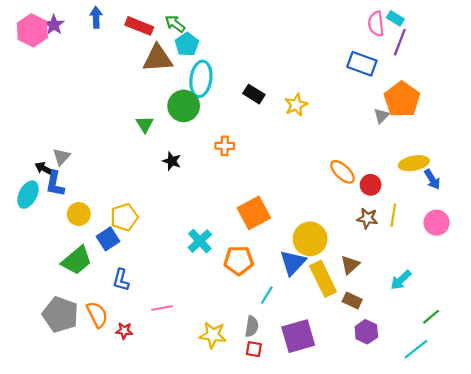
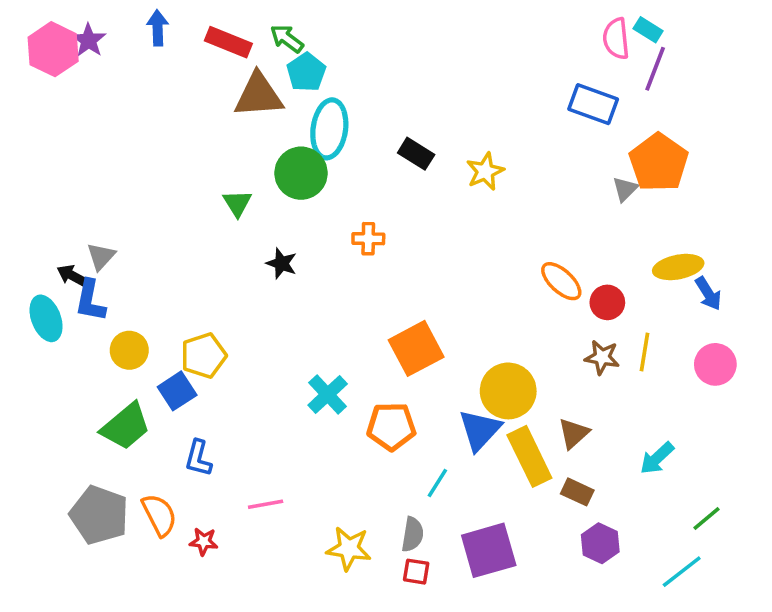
cyan ellipse: (28, 195) -> (46, 318), turned -48

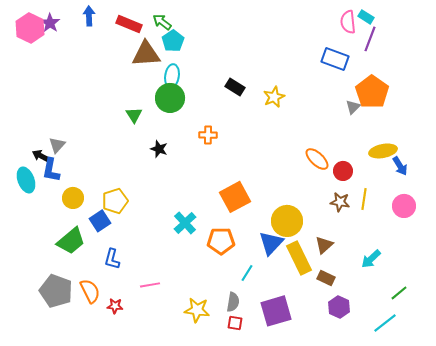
cyan ellipse: (329, 129) -> (172, 76), moved, size x0.7

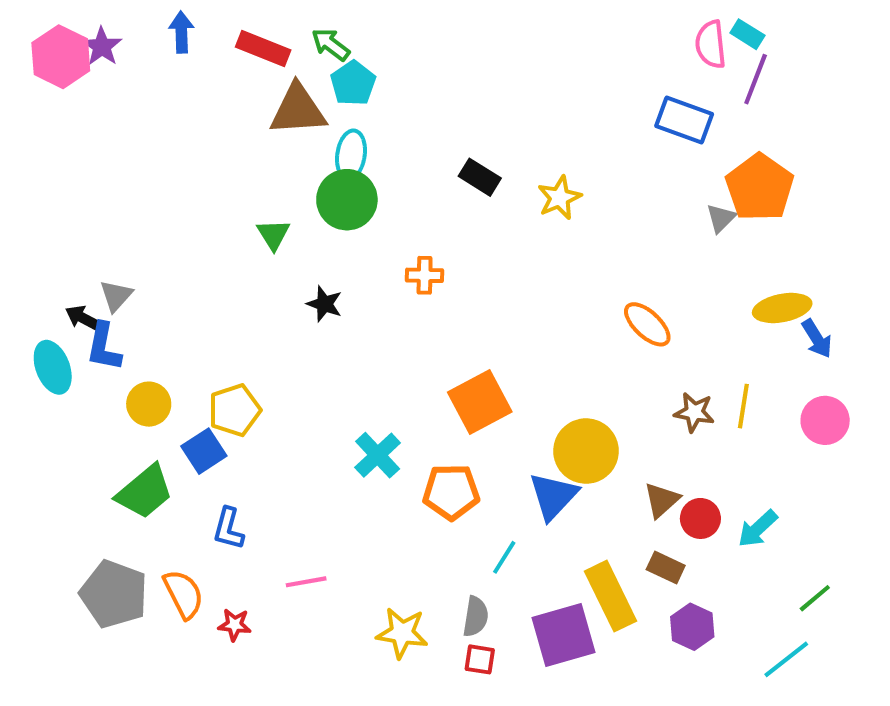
red circle: (343, 171) -> (700, 518), moved
yellow rectangle: (299, 258) -> (611, 596), moved

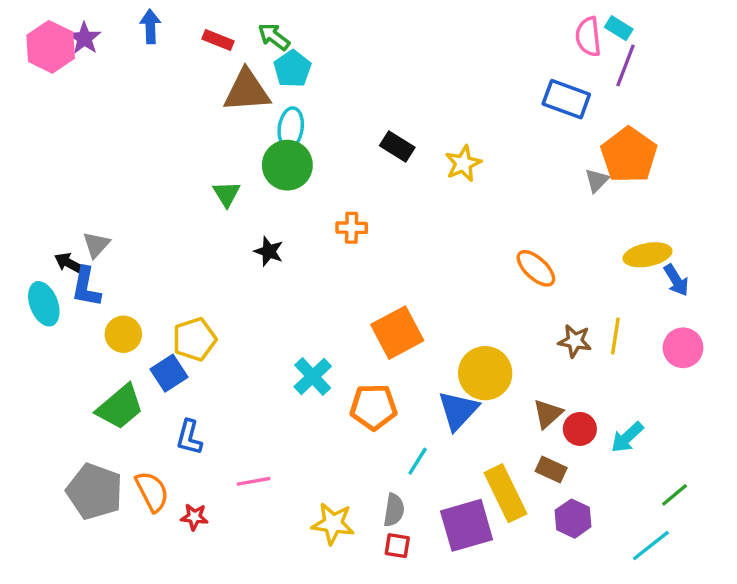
red rectangle: (263, 49) -> (218, 40), size x0.7

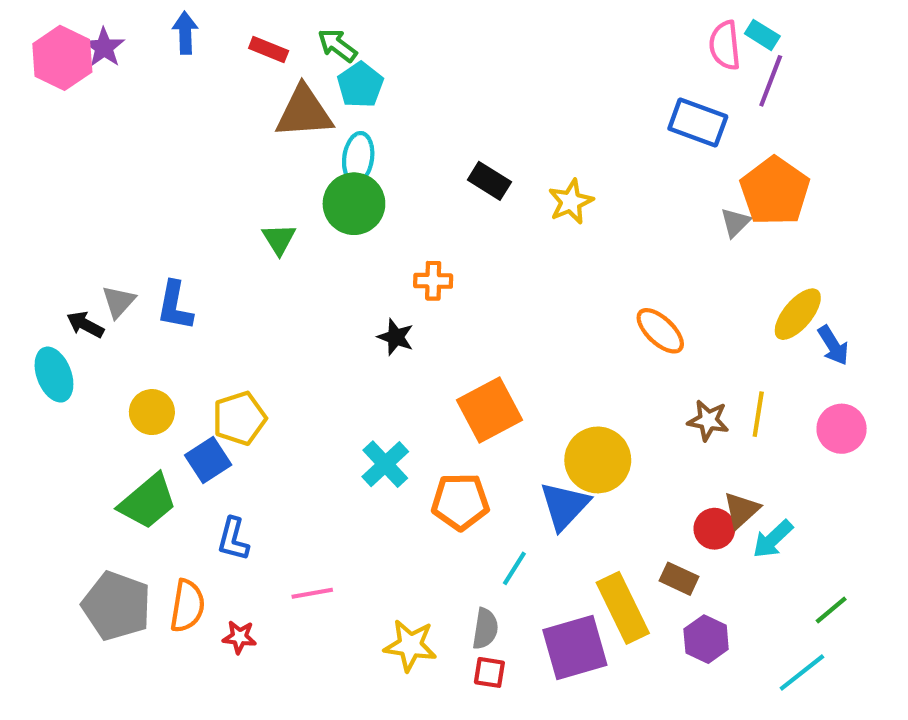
black star: (269, 251) -> (396, 337), moved
yellow ellipse: (647, 255) -> (798, 314), turned -39
blue L-shape: (86, 287) -> (175, 306), moved
brown triangle: (548, 414) -> (742, 510), moved
orange semicircle: (152, 491) -> (187, 606), turned 36

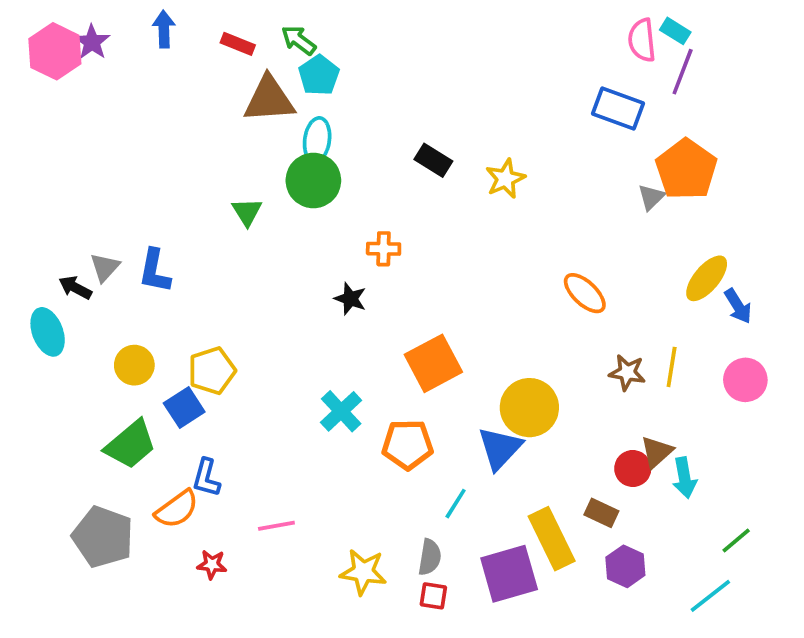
cyan arrow: (773, 539) -> (684, 478), turned -57
orange semicircle: (187, 606) -> (177, 509), moved, turned 45

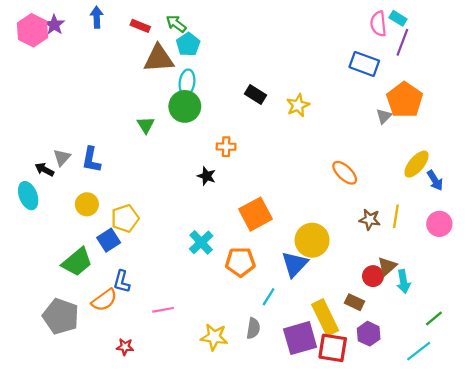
yellow circle: (134, 365) -> (87, 204), moved
red star: (212, 564) -> (125, 347), moved
red square: (433, 596) -> (333, 348), moved, size x1.8

